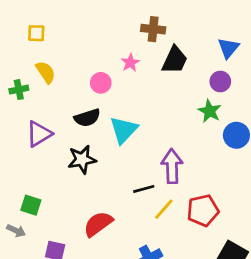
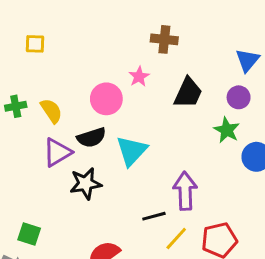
black trapezoid: (175, 60) -> (188, 93), moved
yellow semicircle: (46, 72) -> (51, 111), moved
pink circle: (101, 83) -> (106, 99), size x1.4
purple triangle: (39, 134) -> (57, 152), moved

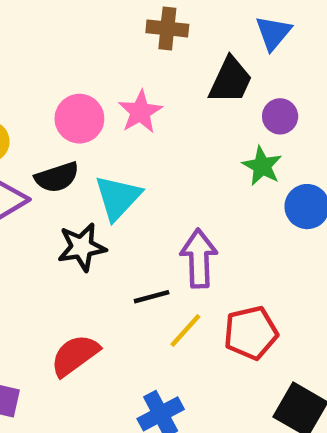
blue triangle: (248, 60) -> (273, 33), moved
pink star: (139, 77) -> (140, 112), moved, size x1.4
black trapezoid: (188, 93) -> (230, 80), moved
black star: (86, 184) -> (82, 247), moved

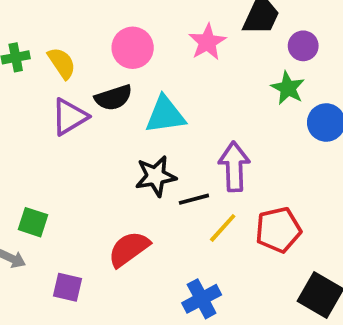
pink star: (140, 112) -> (207, 42), moved
cyan triangle: (118, 198) -> (165, 115), turned 39
black star: (82, 247) -> (156, 176), moved

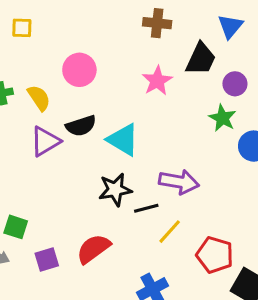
pink circle: (133, 48) -> (79, 70), moved
cyan triangle: (165, 115) -> (123, 140), turned 39
purple arrow: (234, 167) -> (179, 182), turned 102
red pentagon: (278, 230) -> (215, 255), moved, turned 30
purple square: (67, 287) -> (47, 260), moved, turned -30

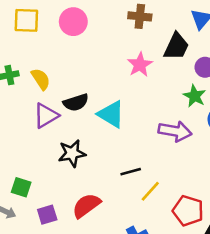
yellow square: (22, 28) -> (26, 20), size x1.5
pink circle: (79, 70) -> (73, 22), moved
purple arrow: (179, 182) -> (175, 131), moved
black star: (115, 190) -> (72, 153), moved

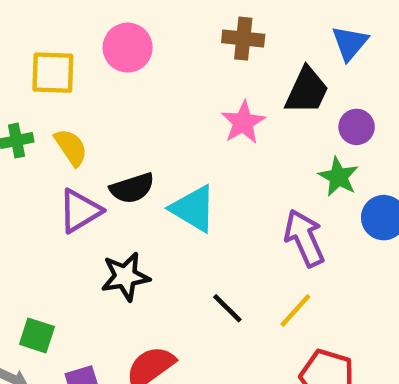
yellow square: (26, 20) -> (53, 73), moved
purple arrow: (175, 131) -> (304, 238), turned -124
black line: (131, 172) -> (227, 308), turned 60
yellow line: (150, 191) -> (295, 311), moved

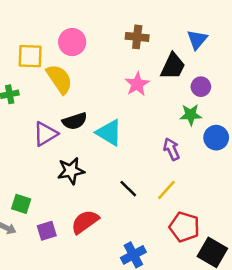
yellow semicircle: (71, 147) -> (59, 79), moved, size x1.4
green star: (338, 177) -> (191, 115), turned -30
purple arrow: (304, 238) -> (172, 149), size x0.7

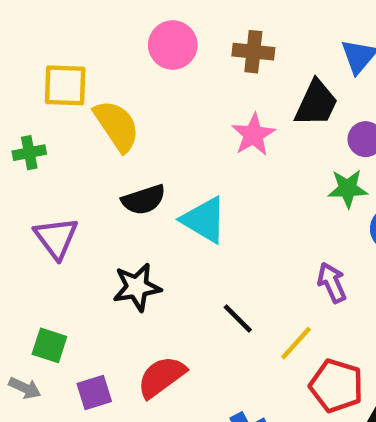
pink circle: (72, 42) -> (173, 45), moved
purple triangle: (45, 134) -> (56, 238), moved, turned -36
purple arrow: (172, 149) -> (332, 283), moved
yellow line: (166, 190) -> (296, 343), moved

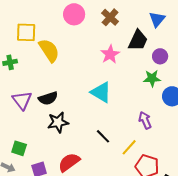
brown cross: (253, 52) -> (110, 17), turned 36
black semicircle: (144, 200) -> (48, 98), moved
cyan triangle: (204, 220) -> (101, 92), moved

